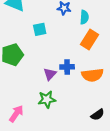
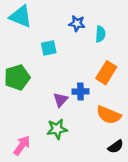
orange rectangle: (89, 40) -> (106, 73), moved
orange semicircle: (92, 75) -> (109, 115), moved, turned 30

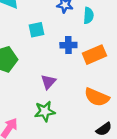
orange rectangle: (106, 73) -> (94, 55), turned 35
blue cross: (80, 91) -> (68, 45), moved

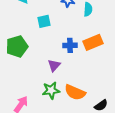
blue cross: (68, 45) -> (70, 45), moved
orange semicircle: (97, 97) -> (75, 92), moved

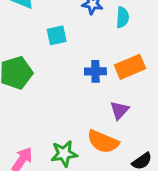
purple triangle: (54, 65) -> (119, 110), moved
green star: (51, 90) -> (64, 154), moved

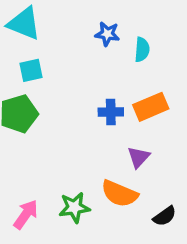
cyan square: (57, 35) -> (31, 70), moved

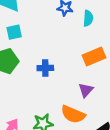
blue cross: (111, 112) -> (45, 68), moved

